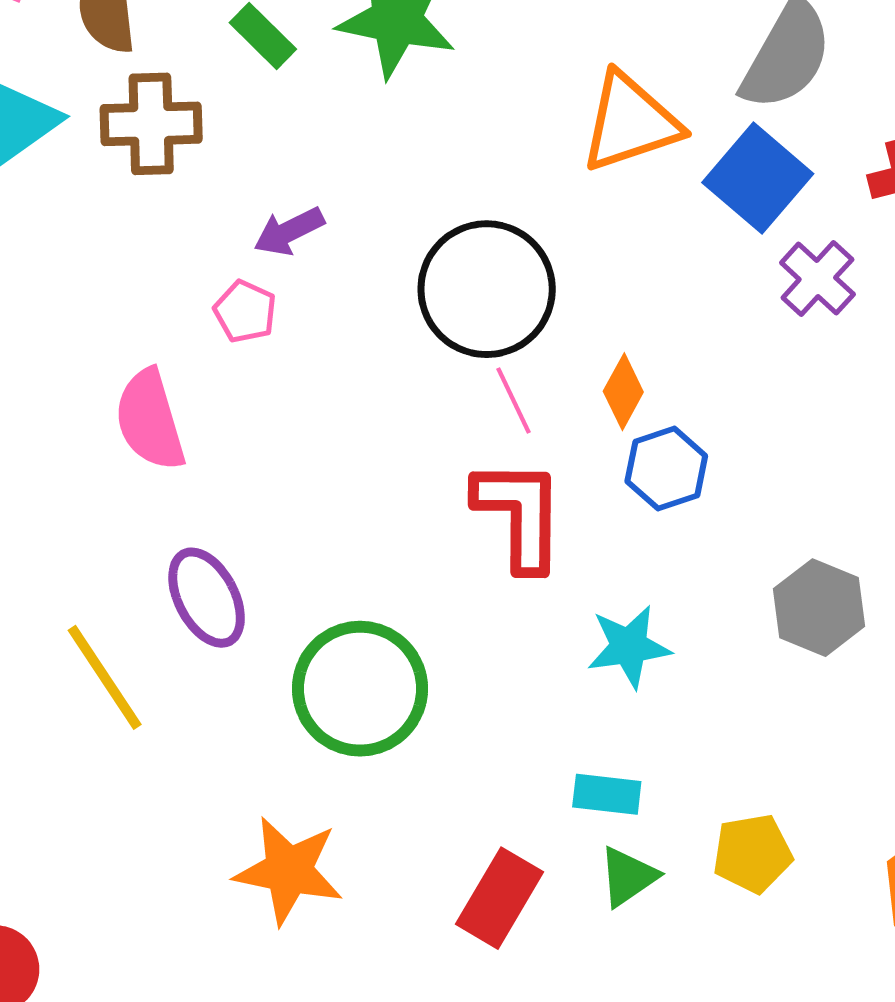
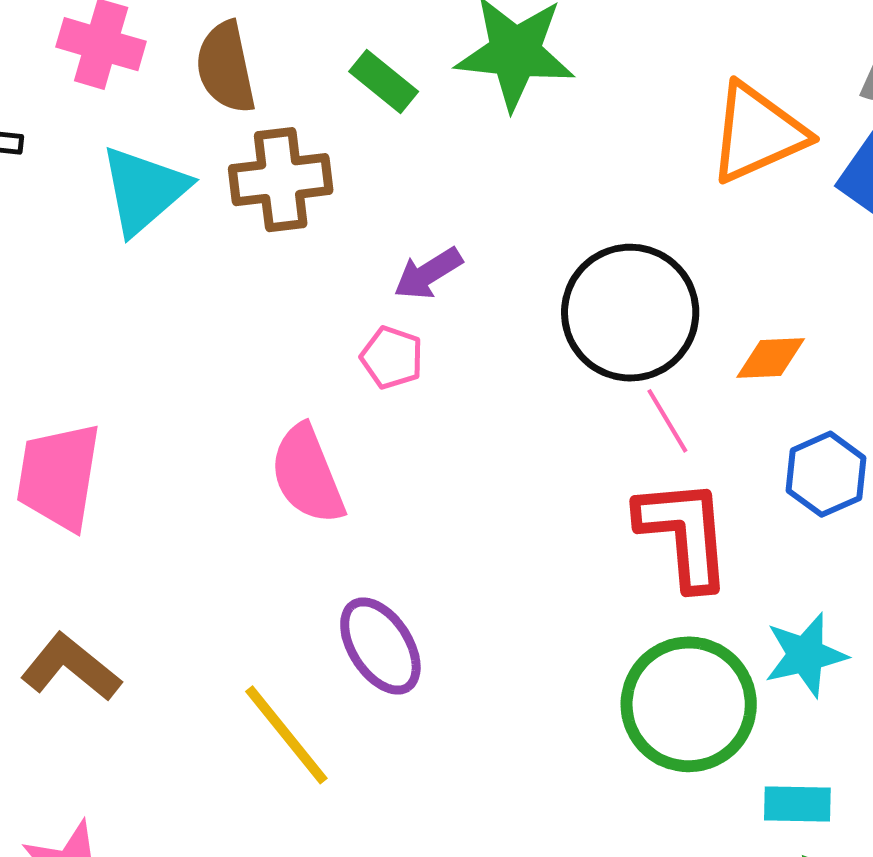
orange diamond: (623, 392) -> (771, 358), moved, turned 64
green circle: (360, 689) -> (689, 704), moved

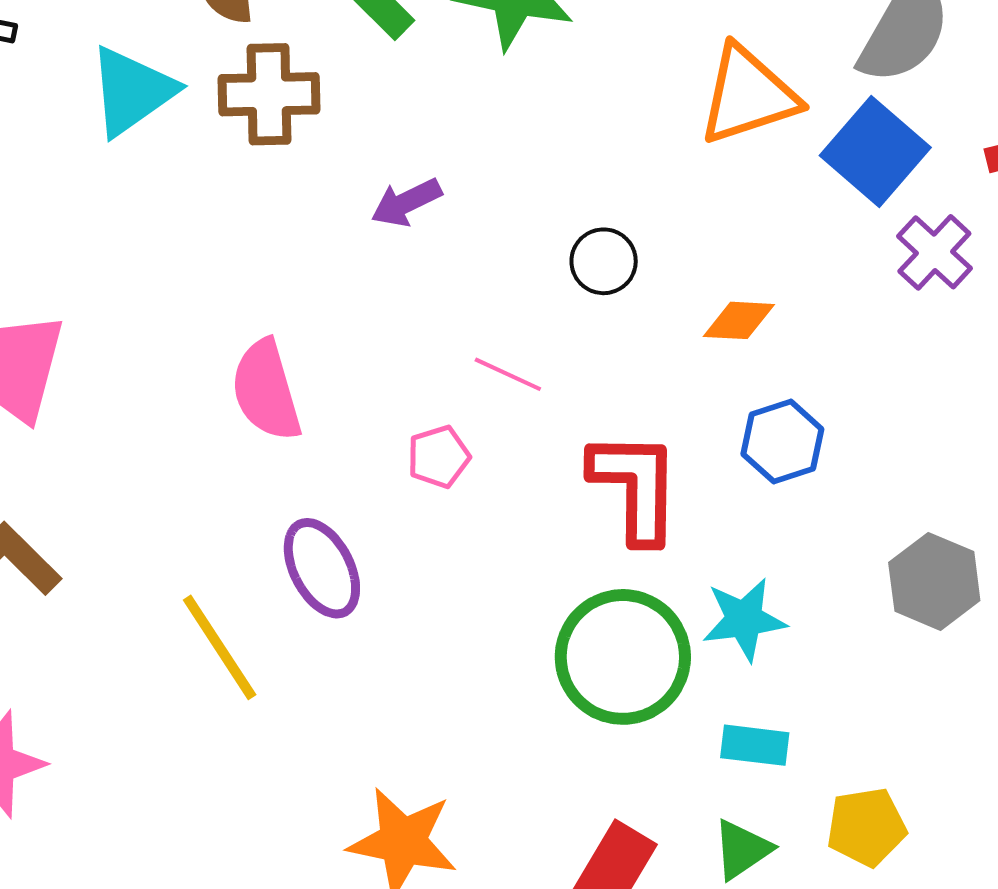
black circle: (630, 313) -> (604, 261), size x0.5
pink pentagon: (392, 358) -> (439, 457), moved, turned 30
pink line: (667, 421) -> (508, 374), moved, turned -40
cyan rectangle: (797, 804) -> (755, 745), moved

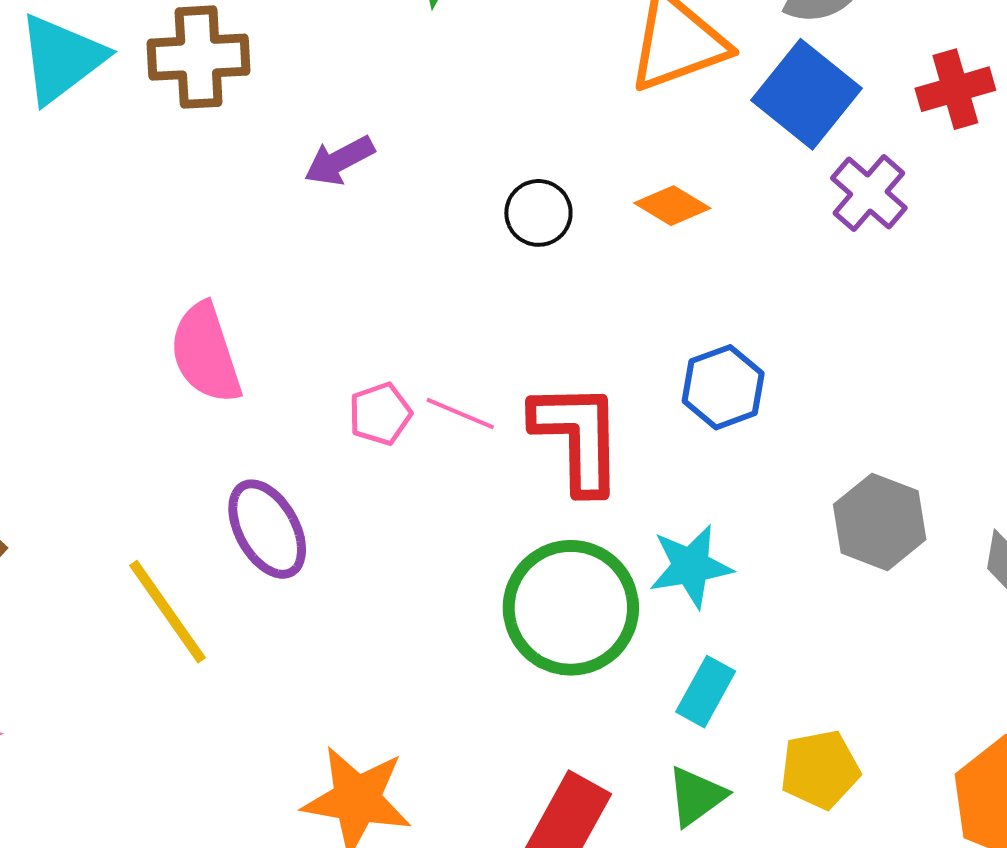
orange diamond: (739, 320) -> (672, 206), moved, turned 30
pink line: (508, 374) -> (460, 413), moved
cyan rectangle: (755, 745) -> (706, 692), turned -66

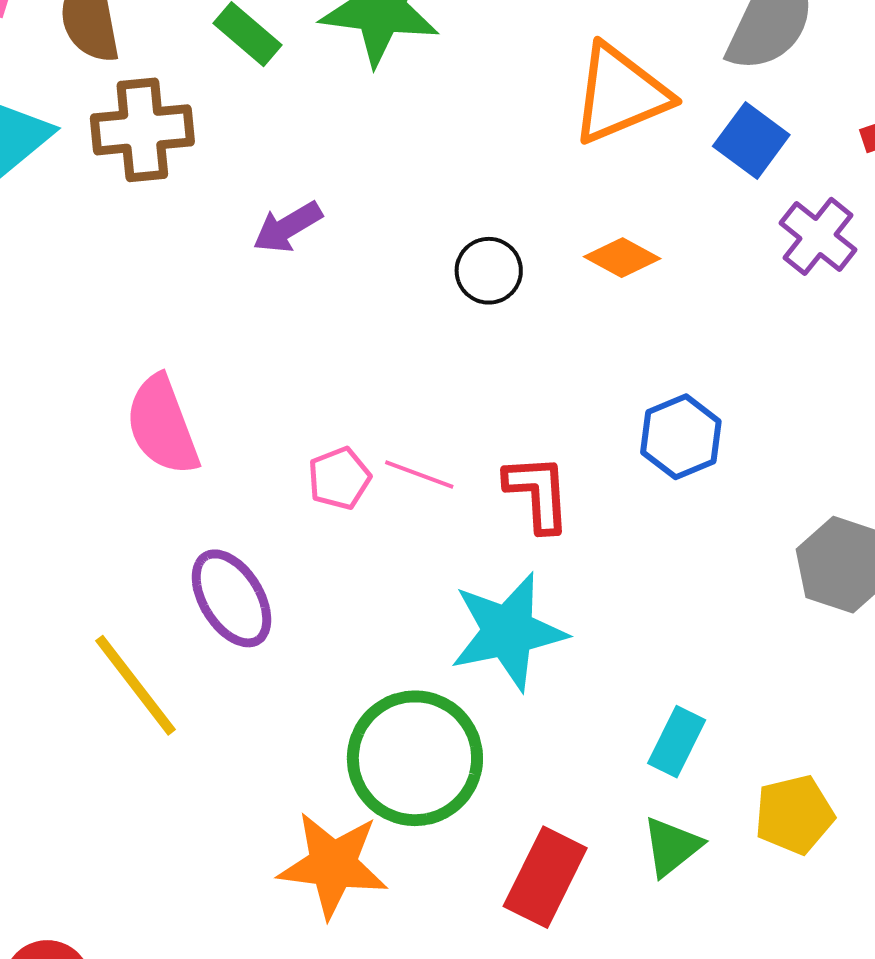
blue square: (806, 94) -> (751, 140), size x0.7
red L-shape: (578, 437) -> (538, 493), size x0.7
cyan star: (691, 566) -> (508, 632), moved, size x1.4
green circle: (571, 608) -> (415, 758), moved

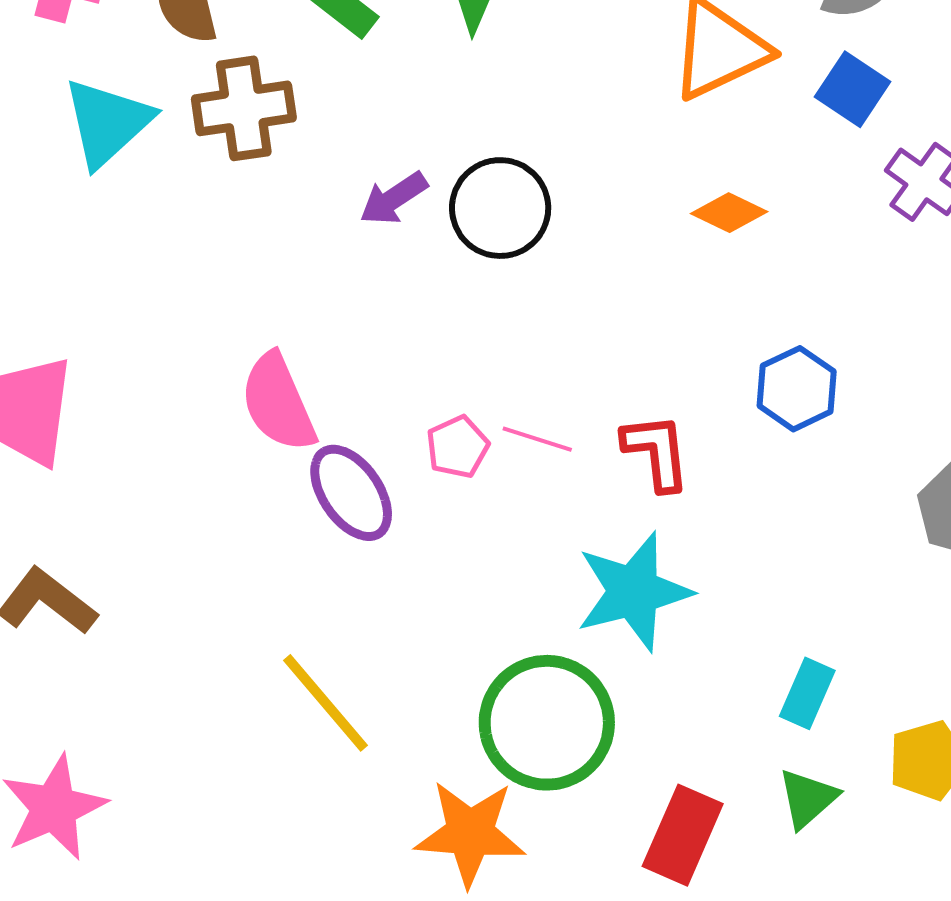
black circle: (489, 271) -> (500, 208), moved, size x1.5
purple ellipse: (231, 598) -> (351, 493), moved
yellow line: (135, 685) -> (326, 703), moved

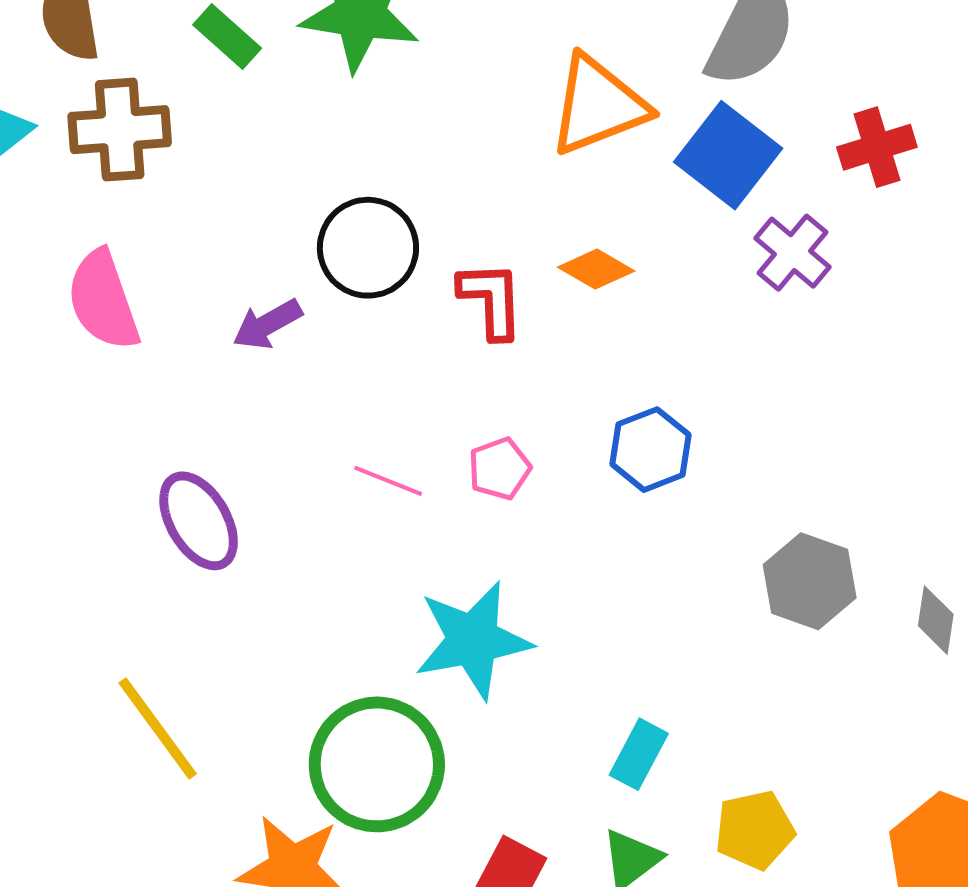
blue square: (853, 89) -> (728, 155), size x1.4
purple arrow: (394, 198) -> (267, 324), moved
pink semicircle: (278, 403) -> (103, 300), moved
pink pentagon: (458, 447) -> (500, 469), moved
red L-shape: (656, 452) -> (491, 300), moved

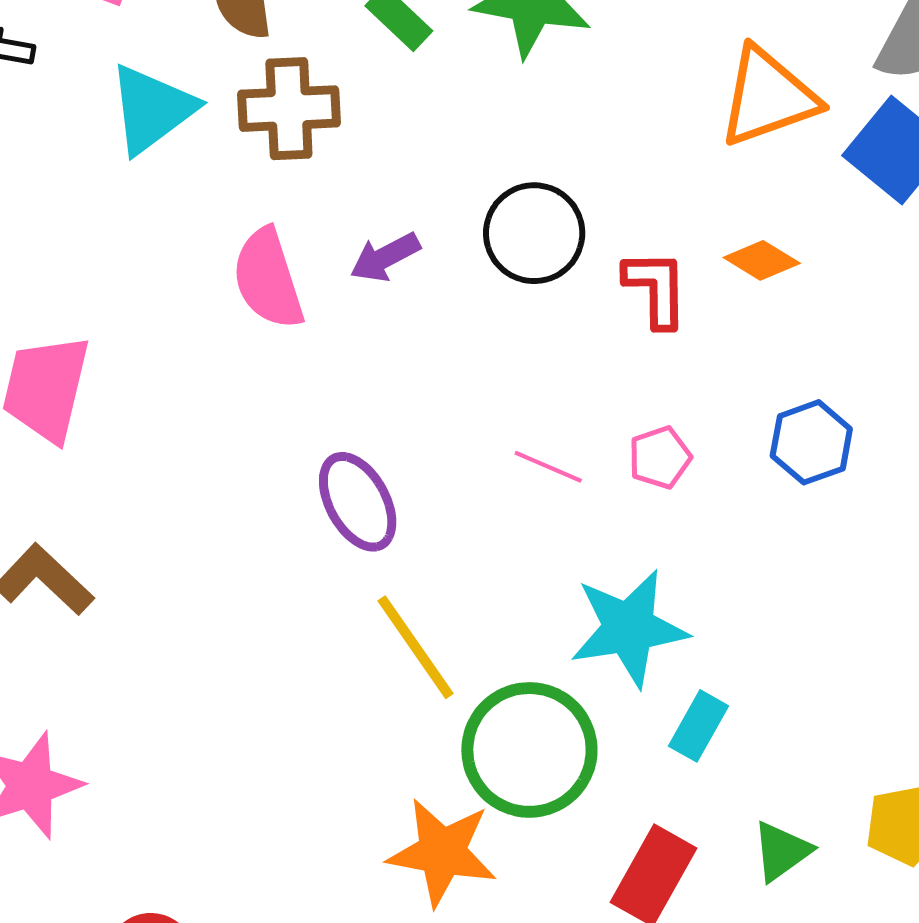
purple arrow: (267, 324) -> (385, 257), moved
yellow line: (158, 728) -> (415, 647), moved
cyan rectangle: (639, 754) -> (699, 726), moved

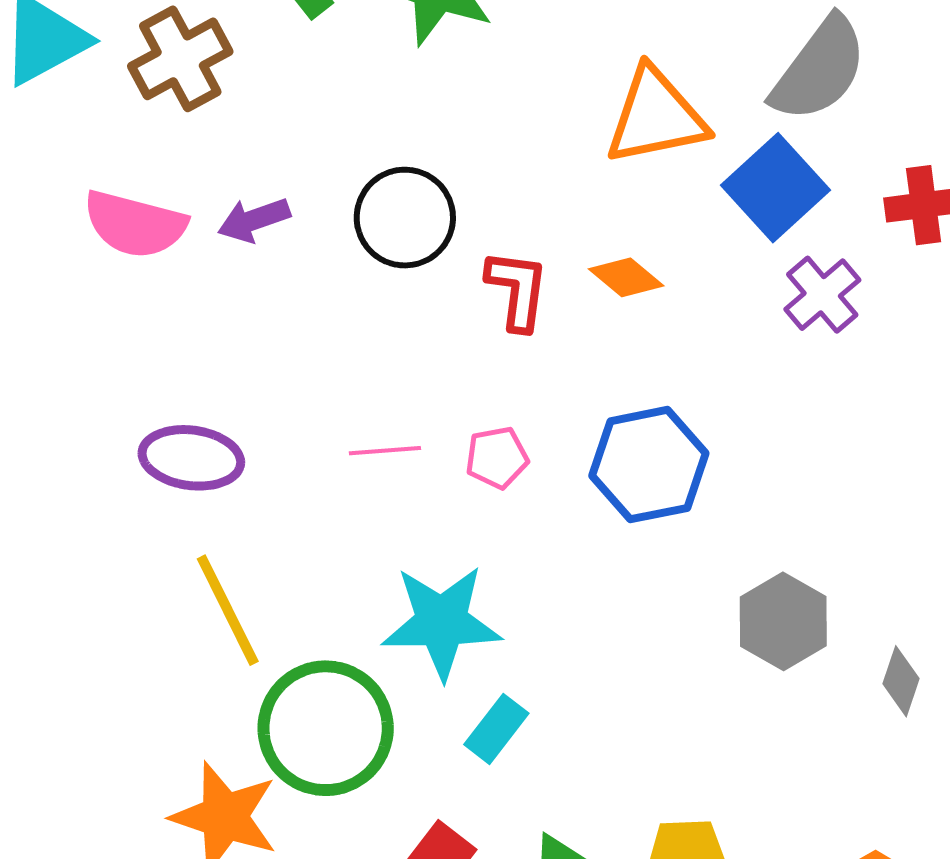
brown cross: (289, 109) -> (180, 59), turned -34
pink semicircle: (268, 279) -> (135, 224), turned -66
blue hexagon: (811, 442) -> (649, 465), size x1.4
pink line: (548, 467) -> (385, 451), turned -36
purple ellipse: (358, 502) -> (191, 458), turned -62

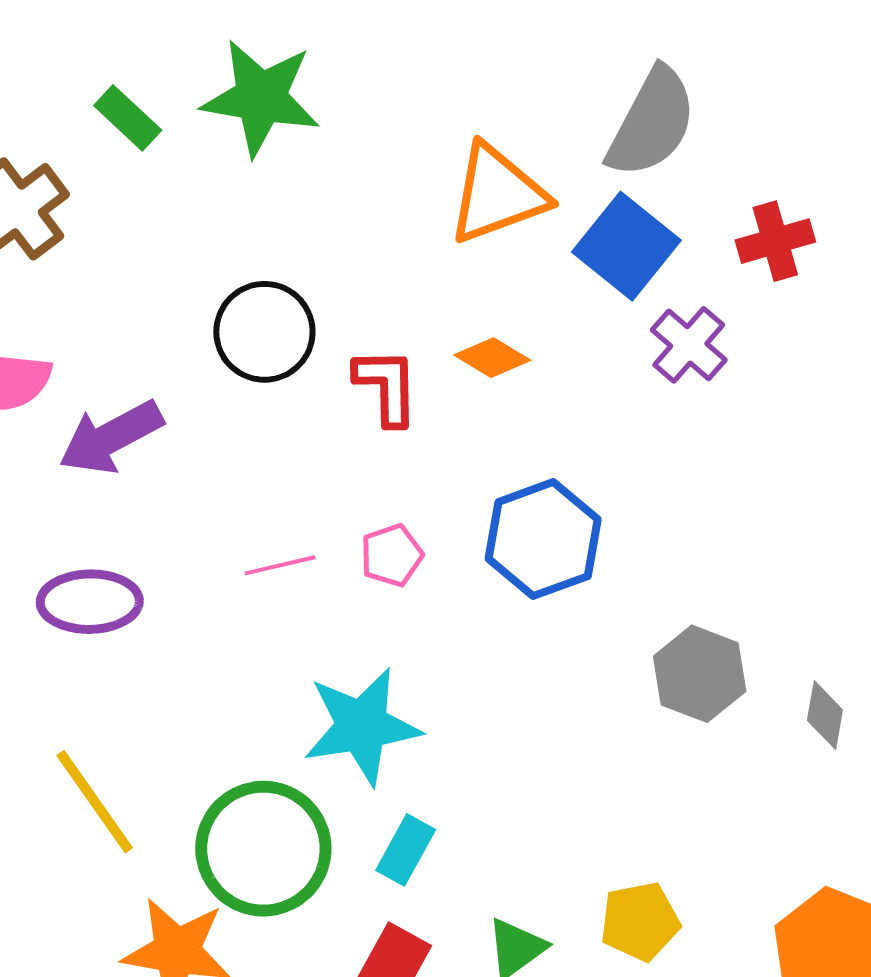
purple arrow: (254, 220) -> (111, 437), moved, size x1.5
yellow line: (228, 610) -> (95, 802), moved
cyan rectangle: (496, 729) -> (406, 850), moved

